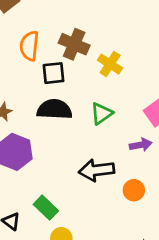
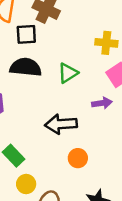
yellow cross: (110, 64) -> (106, 43), moved, turned -30
orange circle: (134, 190) -> (78, 158), moved

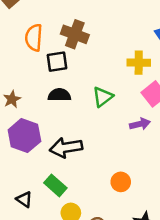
black semicircle: (26, 67) -> (59, 95), size x0.7
black arrow: (61, 124) -> (66, 148), moved

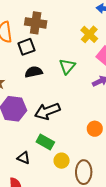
yellow cross: (139, 63) -> (89, 34), turned -36

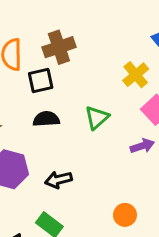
brown cross: (36, 23) -> (59, 47), turned -35
black arrow: (47, 111) -> (58, 180), size x0.7

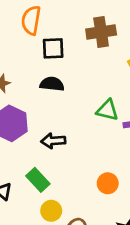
brown cross: (59, 47) -> (101, 32), moved
green triangle: (97, 118) -> (107, 110), moved, turned 45

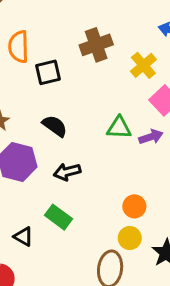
black semicircle: (52, 84) -> (55, 126), moved, turned 40
yellow circle: (51, 211) -> (130, 238), moved

